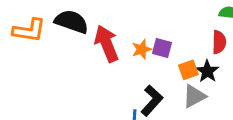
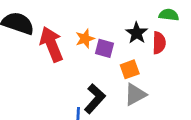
orange star: (142, 49) -> (85, 39), moved
black star: (207, 71) -> (137, 33), moved

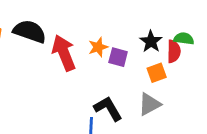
green semicircle: (169, 15) -> (184, 39), moved
orange square: (130, 69) -> (157, 73), moved
black L-shape: (95, 99) -> (108, 109), turned -72

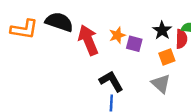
gray triangle: (149, 104) -> (161, 84), turned -50
black L-shape: (108, 109) -> (111, 81), moved

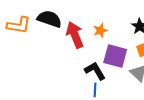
purple square: (134, 44) -> (115, 56), moved, size x1.6

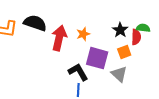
red arrow: (75, 35) -> (59, 38), turned 35

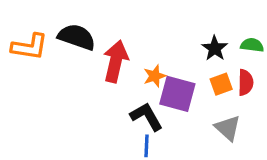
orange star: (83, 34) -> (155, 76), moved
red semicircle: (136, 37) -> (246, 82), moved
gray triangle: (119, 74) -> (228, 128), moved

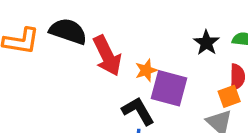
red arrow: (116, 61) -> (107, 56), turned 141
orange square: (221, 84) -> (229, 96), moved

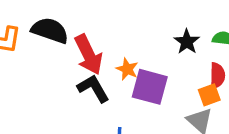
orange star: (146, 70) -> (127, 69), turned -30
black L-shape: (138, 111) -> (93, 88), moved

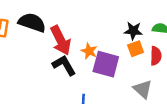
black star: (187, 42) -> (133, 31), turned -30
orange square: (209, 95) -> (136, 49), moved

